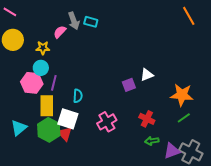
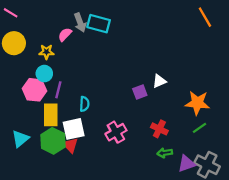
cyan rectangle: (91, 22) -> (99, 24), size x1.5
white square: (68, 119) -> (74, 129), turned -30

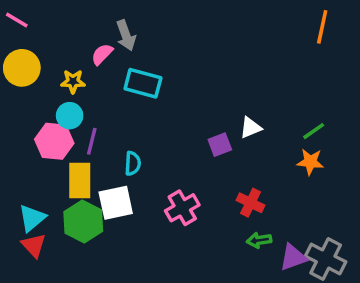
orange line: (205, 17) -> (322, 27), turned 42
cyan rectangle: (99, 24) -> (143, 83), moved
orange star: (197, 103) -> (310, 162), size x0.7
green line: (199, 128) -> (314, 131), moved
red triangle: (70, 145) -> (34, 245), moved

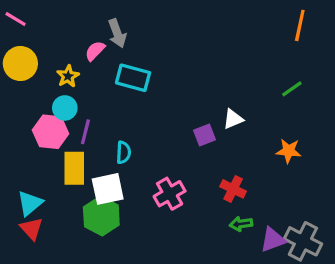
yellow star: (73, 82) -> (68, 76), turned -30
green line: (314, 131) -> (292, 89), moved
green hexagon: (83, 221) -> (101, 216), moved

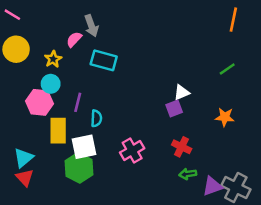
purple line: (85, 132) -> (78, 102), moved
purple square: (205, 135) -> (174, 108), moved

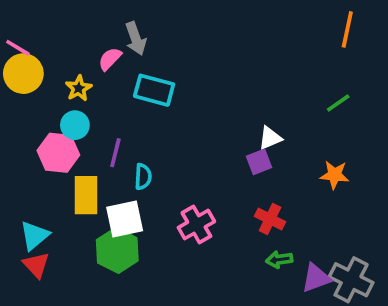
pink line: (12, 15) -> (18, 48), moved

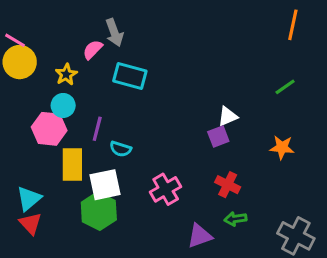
cyan semicircle: (143, 177) -> (121, 149), turned 105
purple triangle: (316, 278) -> (200, 236), moved

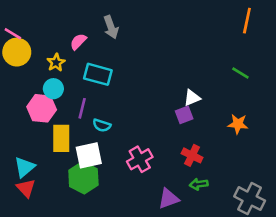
gray arrow: (114, 33) -> (111, 27), moved
cyan rectangle: (130, 76) -> (98, 74), moved
green line: (285, 87) -> (240, 73), turned 66

